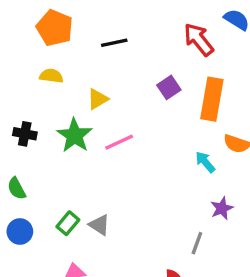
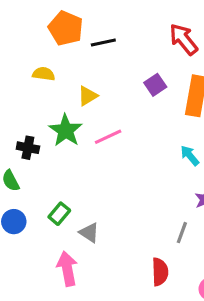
orange pentagon: (55, 28) -> (66, 28), moved
black cross: (25, 134) -> (28, 148), moved
gray triangle: (99, 225) -> (89, 233), moved

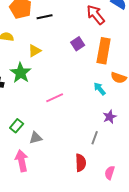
pink line: (108, 137) -> (55, 98), moved
gray triangle: (89, 233) -> (36, 138), turned -48

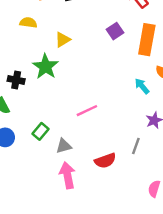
pink line: (55, 98) -> (87, 111), moved
pink arrow: (22, 161) -> (67, 175), moved
red semicircle: (81, 163) -> (105, 161), moved, turned 72

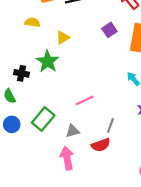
green rectangle: (41, 131) -> (43, 119), size x1.5
gray triangle: (64, 146) -> (73, 131), moved
gray line: (136, 146) -> (111, 125), moved

